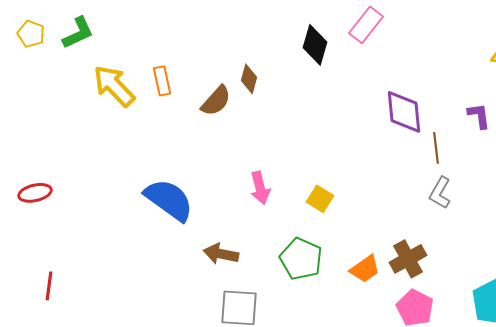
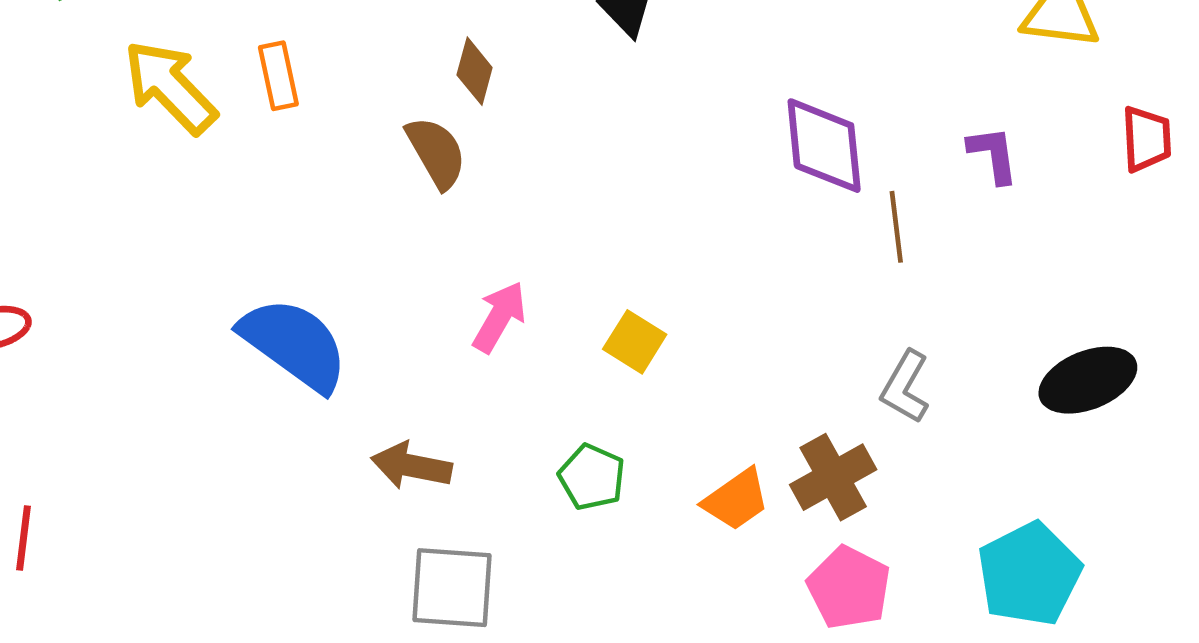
brown semicircle: (216, 101) -> (436, 152), moved, turned -72
pink arrow: (260, 188) -> (499, 317), turned -136
gray L-shape: (440, 193) -> (905, 387), moved
green pentagon: (301, 259) -> (592, 477), size x0.7

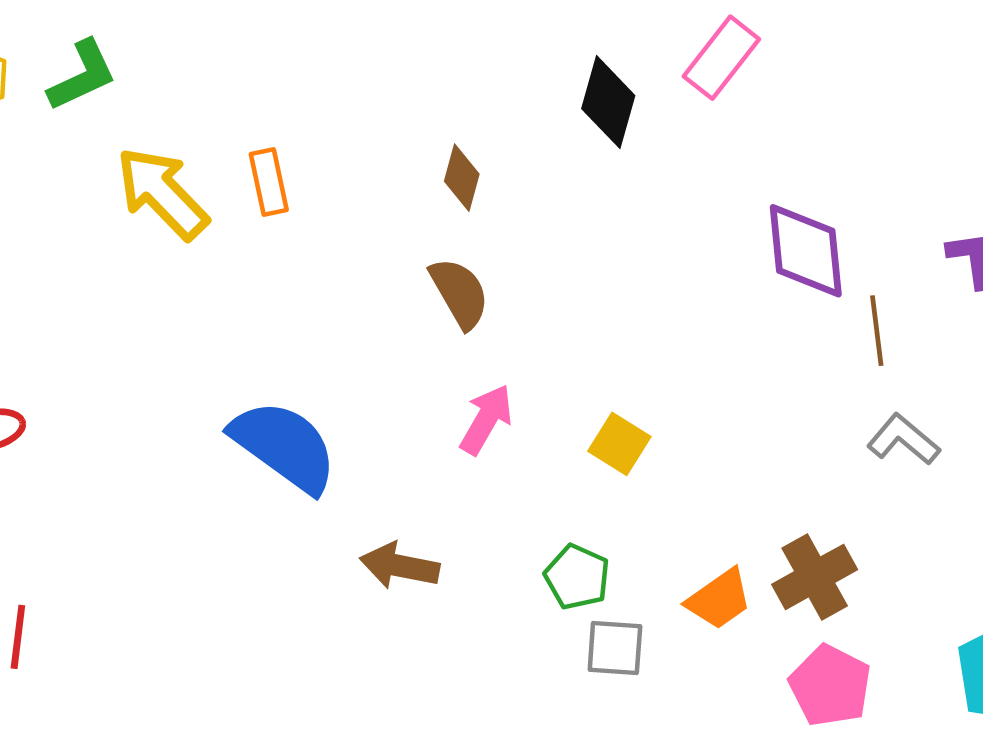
brown semicircle: (436, 152) -> (460, 293), moved
gray L-shape: (905, 387) -> (903, 439), moved, turned 100
gray square: (452, 588) -> (615, 648), moved, size x0.7

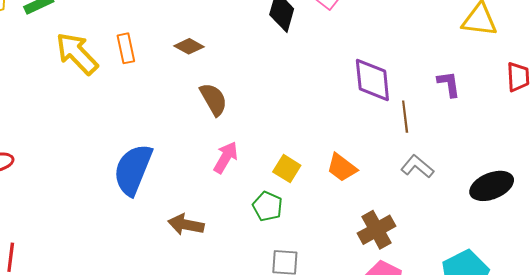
brown diamond: (462, 178) -> (189, 46), moved, turned -76
blue semicircle: (284, 446) -> (133, 170), turned -104
green pentagon: (577, 577) -> (267, 206), moved
orange trapezoid: (719, 599) -> (342, 168), moved, turned 72

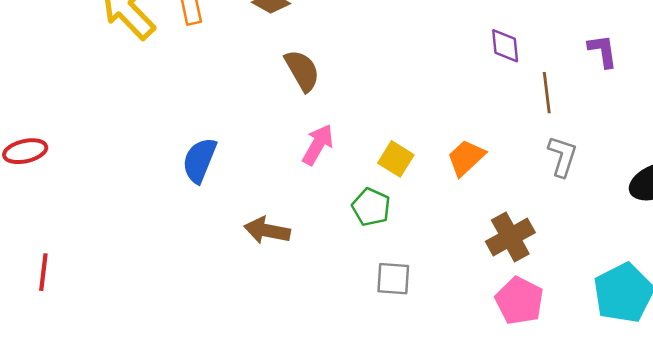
purple diamond: (372, 80) -> (505, 46), size x0.6
gray L-shape: (417, 167) -> (562, 156), turned 68
orange trapezoid: (342, 168) -> (466, 158), turned 100
blue semicircle: (133, 170) -> (199, 160), size x0.7

